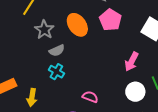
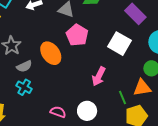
orange ellipse: (77, 25) -> (51, 53), moved
white circle: (135, 92) -> (87, 111), moved

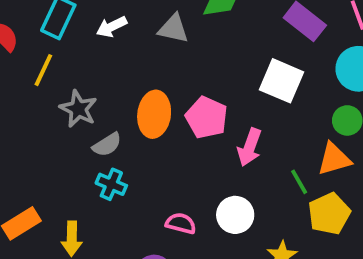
pink pentagon: (77, 35) -> (207, 118), moved
orange ellipse: (51, 53) -> (154, 114), turned 50

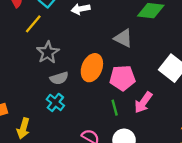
gray triangle: (173, 29) -> (123, 38), moved
pink pentagon: (207, 118) -> (122, 78), turned 30
green line: (299, 182) -> (115, 108), moved

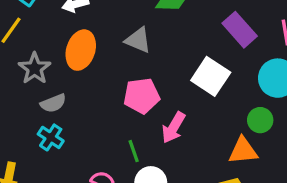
orange ellipse: (92, 68) -> (81, 50), moved
green line: (115, 108) -> (134, 151), moved

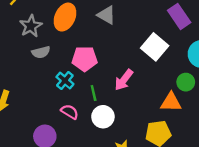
pink pentagon: (142, 96) -> (85, 59), moved
cyan cross: (51, 137) -> (65, 80), moved

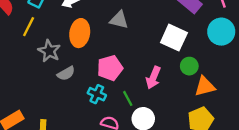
green circle: (186, 82) -> (189, 66), moved

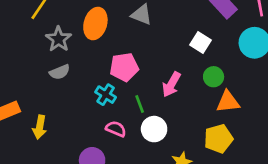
white square: (174, 38) -> (201, 42), size x0.7
gray semicircle: (66, 73) -> (60, 72), moved

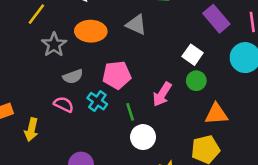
orange ellipse: (95, 24) -> (91, 31), turned 72
gray semicircle: (60, 72) -> (73, 77), moved
green circle: (214, 77) -> (196, 81), moved
pink semicircle: (116, 129) -> (64, 104), moved

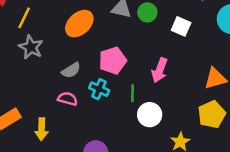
orange ellipse: (91, 31) -> (79, 24), turned -32
gray star: (54, 45) -> (31, 47), moved
green circle: (196, 81) -> (147, 12), moved
green line: (130, 112) -> (133, 93), turned 30

